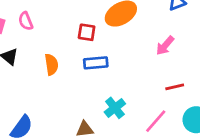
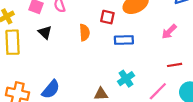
blue rectangle: (96, 63) -> (124, 40), moved
orange semicircle: (51, 64) -> (84, 32), moved

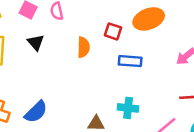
cyan cross: (126, 79) -> (128, 108), turned 35

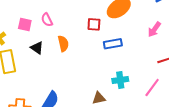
orange semicircle: (84, 47) -> (63, 44), moved

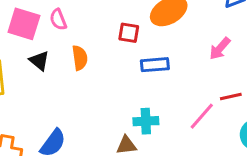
pink square: (25, 24) -> (24, 24), size x1.5
cyan cross: (120, 80) -> (146, 121), moved
pink line: (152, 87) -> (202, 116), moved

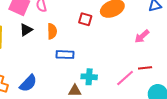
black triangle: (39, 61) -> (26, 30), turned 40
blue rectangle: (155, 65) -> (65, 55), moved

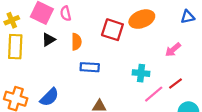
red square: (85, 19) -> (112, 30), size x1.5
red line: (145, 68) -> (176, 84), turned -32
cyan cross: (89, 77) -> (141, 73), moved

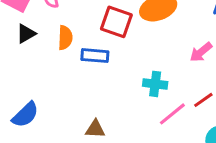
blue rectangle: (90, 67) -> (95, 56), moved

